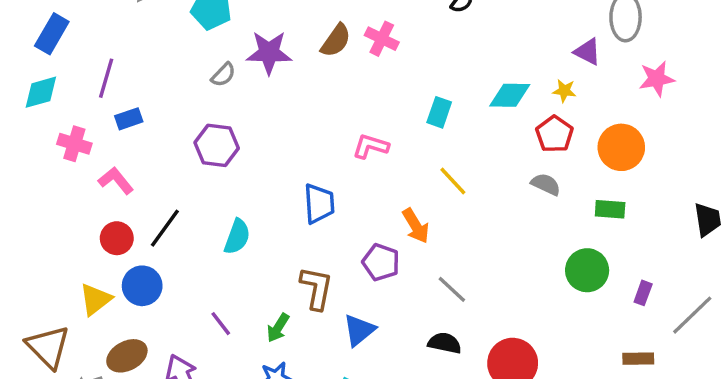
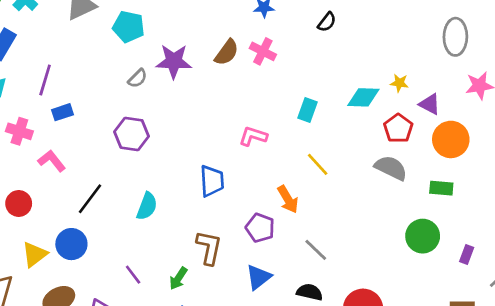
purple triangle: (587, 52) -> (430, 104), moved
yellow star: (564, 91) -> (399, 83), moved
gray semicircle: (546, 184) -> (391, 168), size x1.4
red circle: (117, 238) -> (19, 203), moved
blue triangle: (359, 330) -> (259, 277), moved

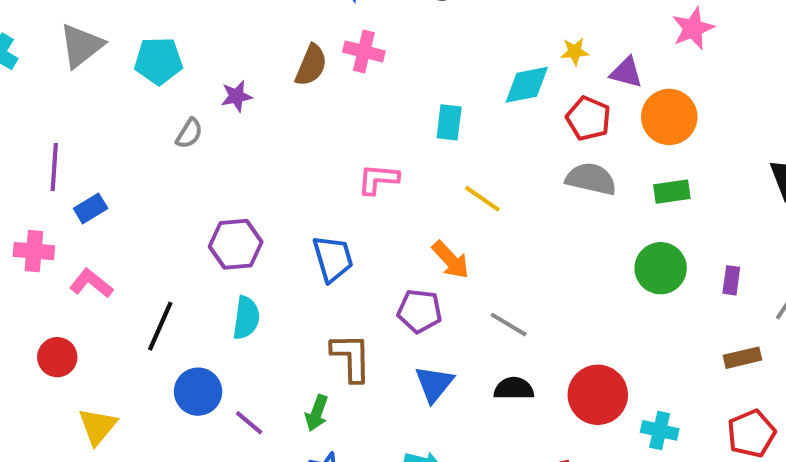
purple star: (174, 61) -> (237, 96), size x0.6
purple hexagon: (132, 134) -> (236, 244), moved
blue circle: (71, 244) -> (198, 392), moved

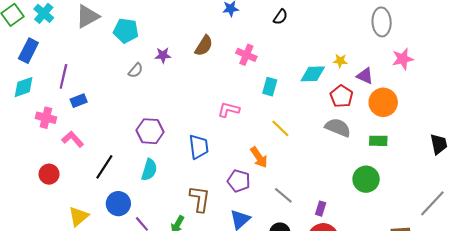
pink cross: (364, 51) -> (246, 55), moved
purple rectangle: (731, 280) -> (321, 209), moved
yellow triangle: (98, 426) -> (78, 216), moved

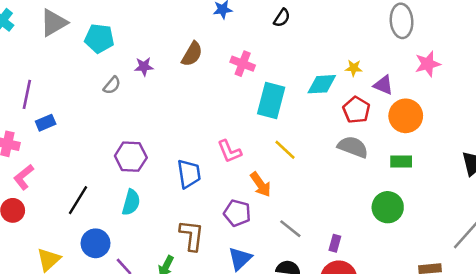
cyan rectangle: (270, 87) -> (271, 100), size x1.6
pink L-shape: (229, 110) -> (230, 151), moved, turned -125
pink L-shape: (73, 139) -> (24, 177), moved, turned -85

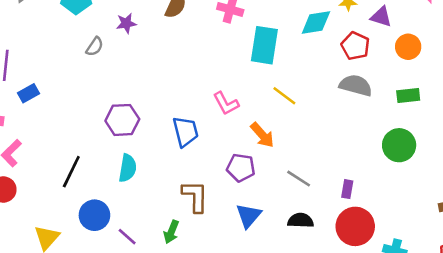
orange circle: (406, 116) -> (408, 47), size x0.7

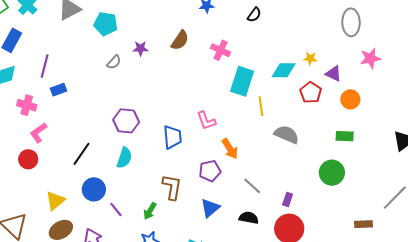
gray semicircle: (356, 85) -> (287, 134), moved
yellow line: (284, 96) -> (261, 106), moved, turned 36
purple pentagon: (241, 168) -> (210, 171), turned -30

